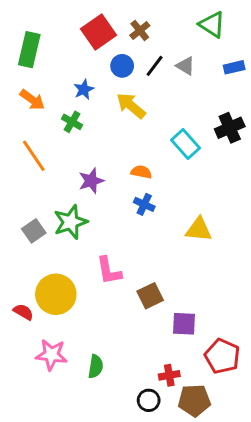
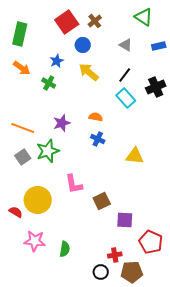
black line: (155, 66) -> (125, 75), moved
orange line: (34, 156) -> (23, 128), moved, turned -35

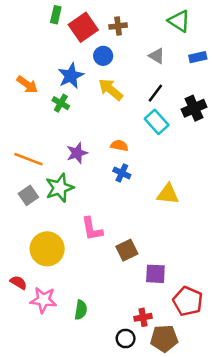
brown cross: (95, 21) -> (118, 26), turned 32
green rectangle: (20, 34) -> (56, 15), moved, size x0.6
blue star: (57, 61) -> (71, 76), size x1.5
red semicircle: (16, 212) -> (18, 282), moved

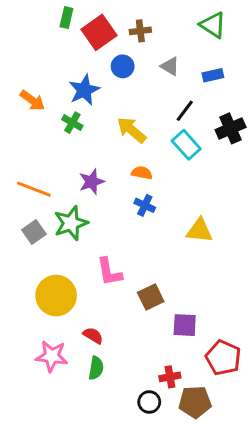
gray triangle: (157, 56) -> (170, 66), moved
blue rectangle: (198, 57) -> (213, 75), moved
yellow arrow: (111, 89) -> (131, 130), moved
red semicircle: (18, 282) -> (93, 335), moved

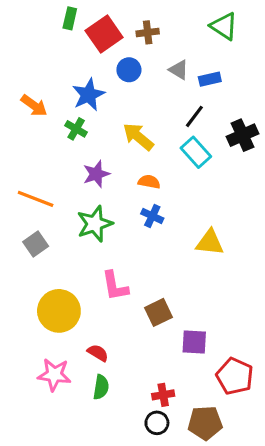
blue rectangle: (213, 75) -> (210, 79), moved
purple star: (92, 182) -> (96, 174), moved
green star: (71, 223) -> (95, 224), moved
red cross: (170, 377) -> (163, 395), moved

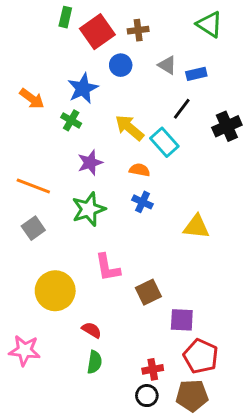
cyan rectangle: (196, 152) -> (164, 142), moved
pink star: (54, 375) -> (25, 350), moved
red pentagon: (235, 376) -> (201, 356), moved

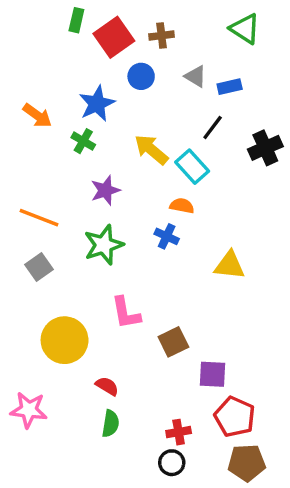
orange semicircle: (140, 170) -> (182, 206), moved
brown pentagon: (192, 396) -> (247, 463), moved

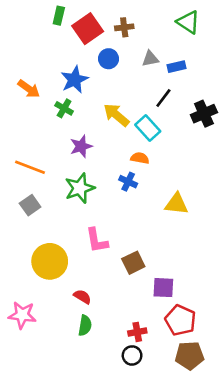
gray triangle: (196, 76) -> (150, 59), turned -42

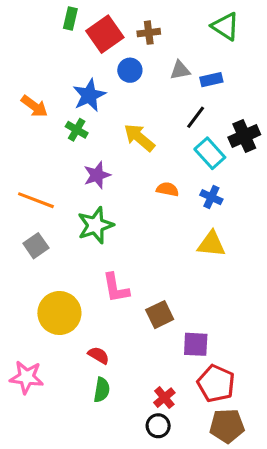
cyan rectangle: (148, 128) -> (210, 153), moved
blue cross: (128, 182) -> (211, 197), moved
red cross: (137, 332) -> (164, 398), turned -30

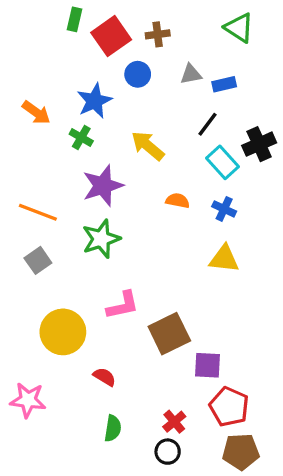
purple star: (97, 175) -> (103, 186), size x1.4
pink L-shape: (116, 288) -> (123, 305), turned -92
brown square: (160, 315) -> (169, 334), size x1.4
green semicircle: (102, 390) -> (113, 428), moved

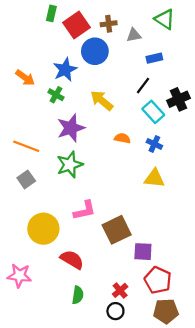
blue circle: (138, 74) -> (95, 51), size x1.5
gray triangle: (191, 74) -> (134, 35), moved
red semicircle: (104, 377) -> (72, 260), size x1.5

